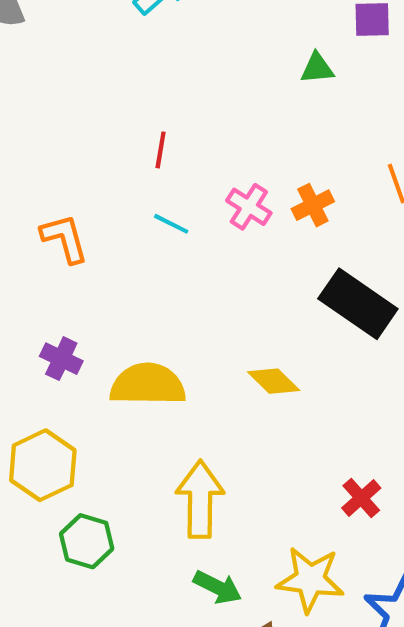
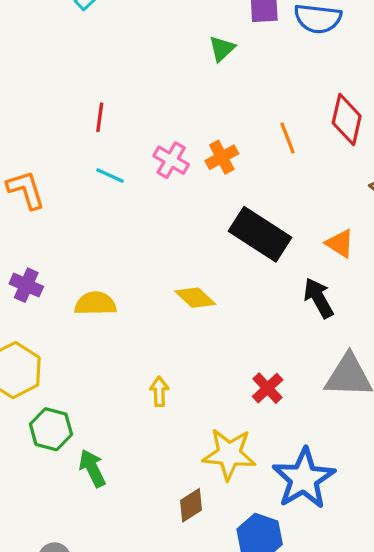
green triangle: (317, 68) -> (222, 49), turned -36
yellow semicircle: (148, 384) -> (95, 303), size x0.7
yellow arrow: (200, 499) -> (159, 391), moved, size x0.5
green arrow: (218, 587) -> (92, 468), moved, turned -141

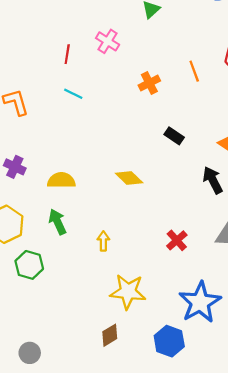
pink cross: (171, 160) -> (108, 41), moved
black rectangle: (260, 234) -> (174, 136), size x0.5
yellow star: (229, 454) -> (128, 292), moved
green arrow: (92, 468) -> (57, 222), moved
brown diamond: (191, 505) -> (110, 335), moved

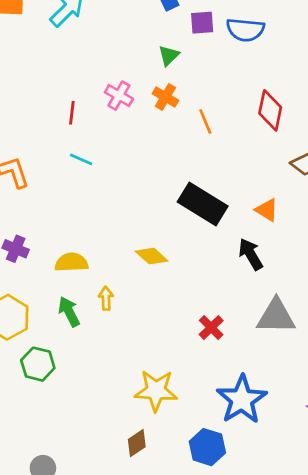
orange line: (194, 71) -> (205, 122), moved
orange cross: (149, 83) -> (165, 97), moved, turned -30
black rectangle: (174, 136) -> (203, 204), size x2.0
yellow arrow: (103, 241) -> (106, 298), moved

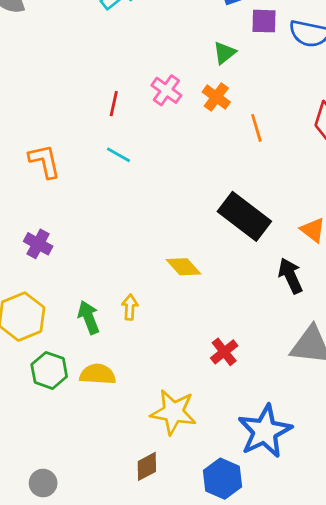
yellow semicircle: (71, 262) -> (98, 374), moved
red cross: (211, 327) -> (224, 352), moved

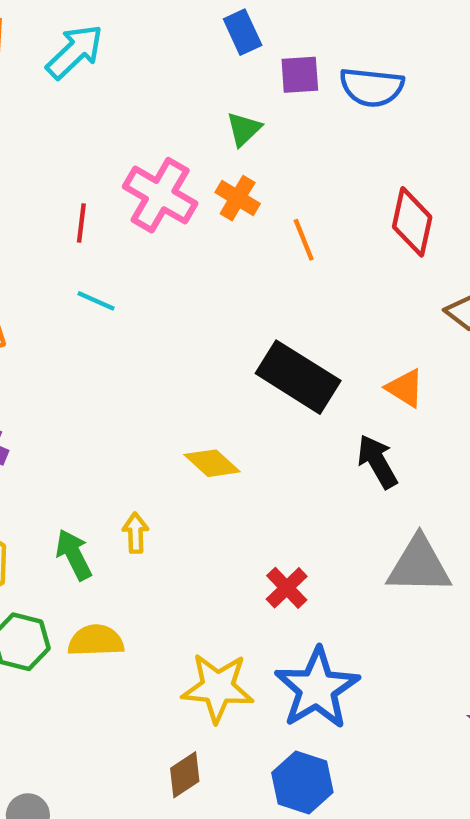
pink cross: (166, 90) -> (160, 195), size x1.5
blue star: (265, 431) -> (317, 688), moved

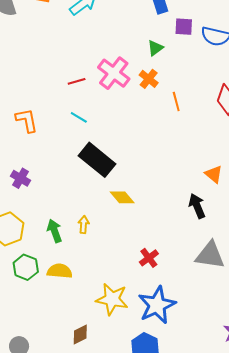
red line: (81, 223) -> (77, 81), turned 60
black rectangle: (298, 377) -> (97, 160), moved
brown diamond: (185, 775) -> (80, 334), moved

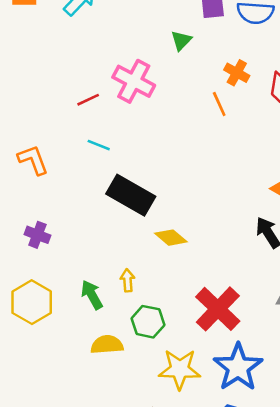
orange cross: (149, 79) -> (237, 73), moved
red cross: (149, 258) -> (218, 309), size x1.8
green hexagon: (26, 267) -> (148, 322), moved

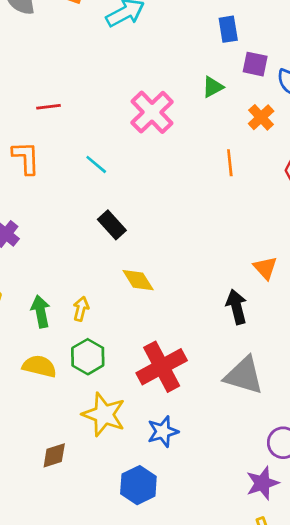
orange cross: (237, 73) -> (261, 117), moved
red line: (88, 100) -> (48, 107), moved
black rectangle: (131, 195) -> (112, 225), size x0.6
blue star: (238, 367) -> (163, 432), size x0.6

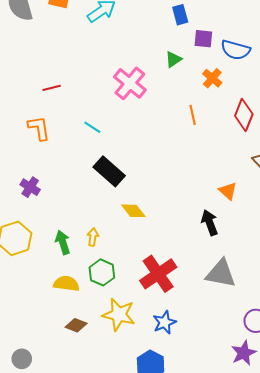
black rectangle: (112, 225) -> (109, 171), size x1.4
brown diamond: (54, 455) -> (76, 325), moved, turned 45

